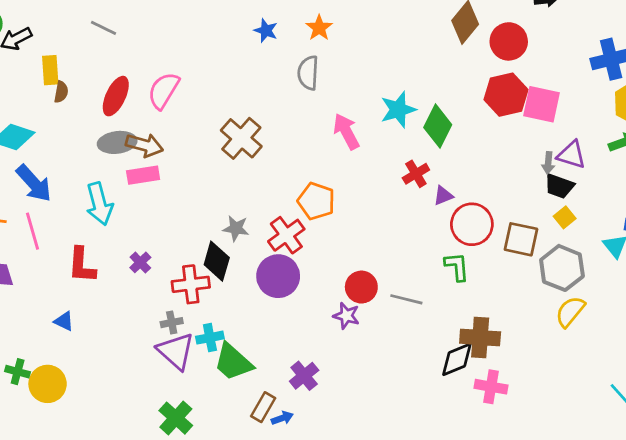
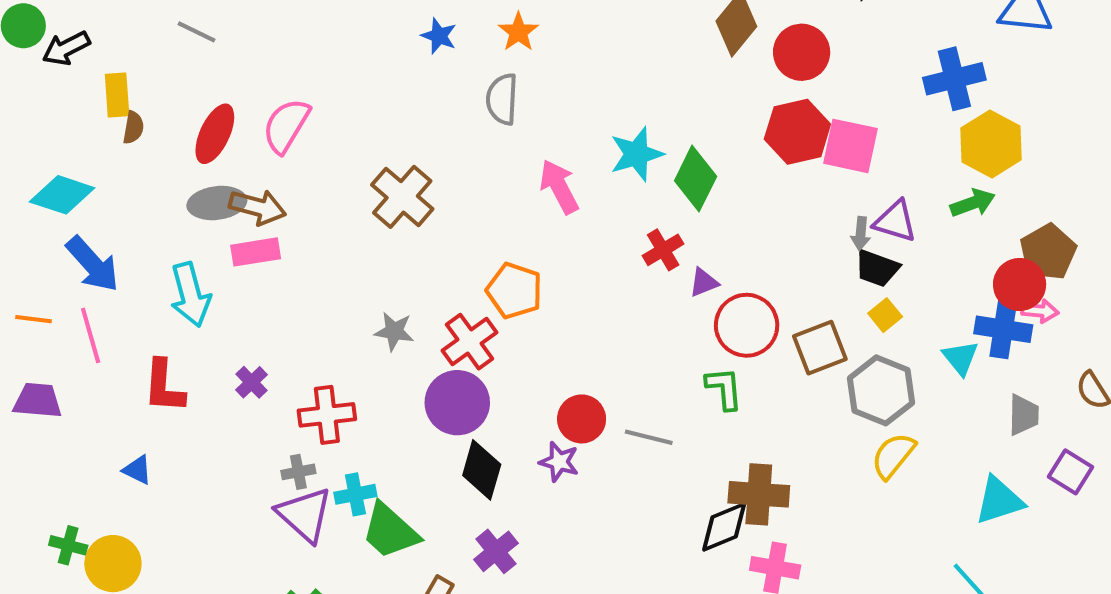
brown square: (521, 239) -> (820, 348), turned -33
black diamond: (217, 261) -> (482, 470), moved

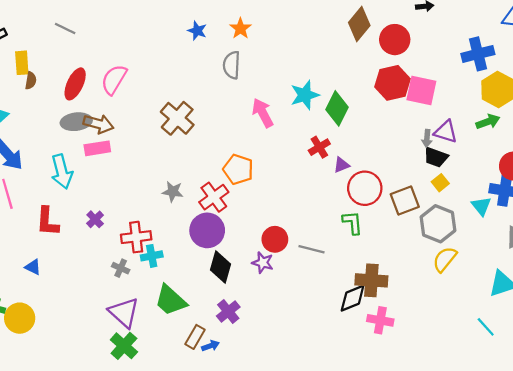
gray cross: (298, 472) -> (121, 268), turned 35
cyan cross: (355, 494) -> (152, 256), moved
purple triangle: (304, 515) -> (124, 313), moved

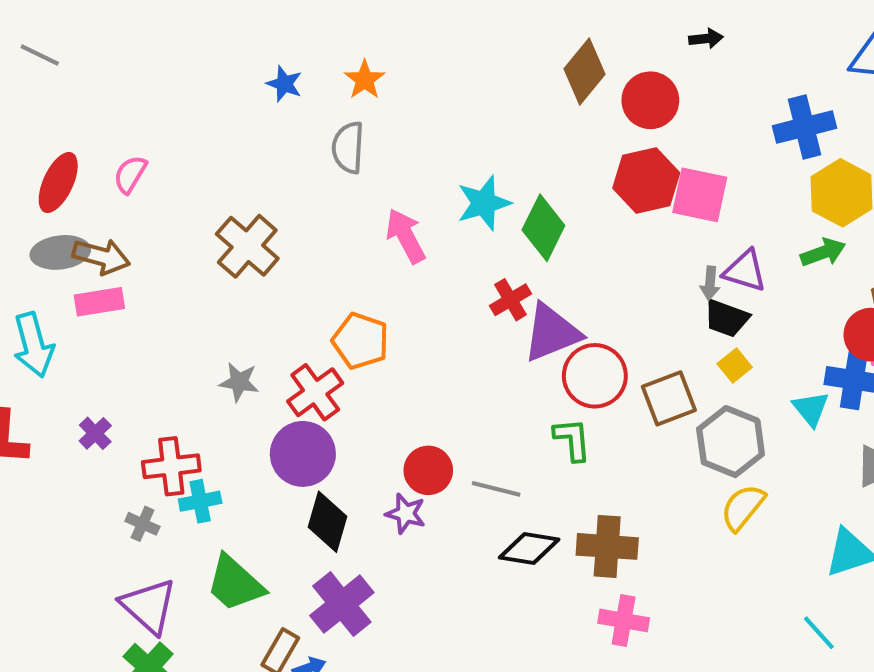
gray line: (65, 28) -> (40, 55), moved
pink semicircle: (114, 79) -> (130, 174), size x0.7
purple triangle: (341, 165) -> (552, 333), size x2.0
black diamond: (353, 298) -> (529, 548), moved, turned 32
purple cross: (228, 311) -> (342, 604), size x1.4

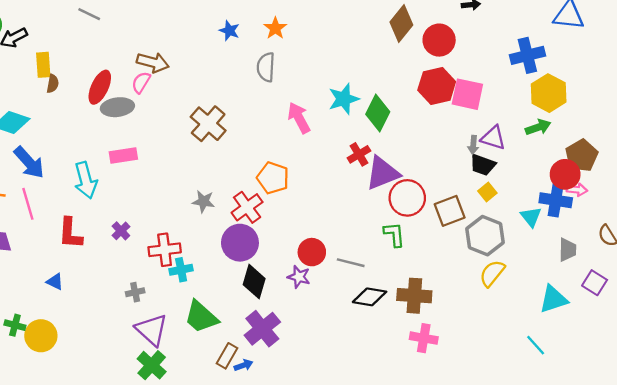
gray ellipse: (60, 252) -> (117, 107), moved
brown arrow: (101, 257) -> (153, 62), moved
gray cross: (142, 524) -> (135, 292), moved, turned -36

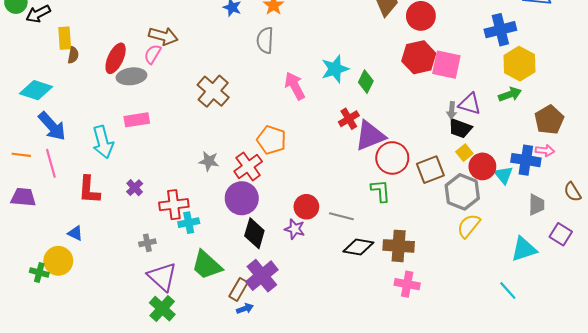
green diamond: (378, 113) -> (366, 82), size x0.7
red circle: (565, 174) -> (482, 166), moved
yellow circle: (41, 336) -> (58, 261), moved
brown rectangle: (227, 356) -> (239, 289), moved

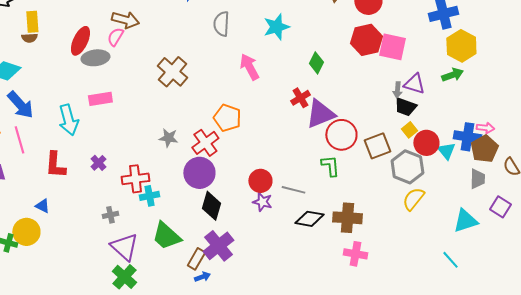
brown semicircle: (73, 55) -> (29, 38), moved, turned 77
cyan star: (335, 69) -> (276, 27), moved
brown pentagon: (549, 120) -> (484, 149), moved
purple star: (295, 229) -> (262, 202), moved

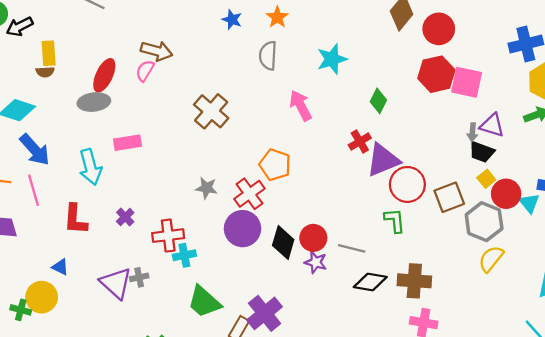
gray ellipse: (95, 58) -> (94, 102), moved
black diamond: (211, 206) -> (283, 243), moved
purple triangle: (124, 247) -> (116, 283), moved

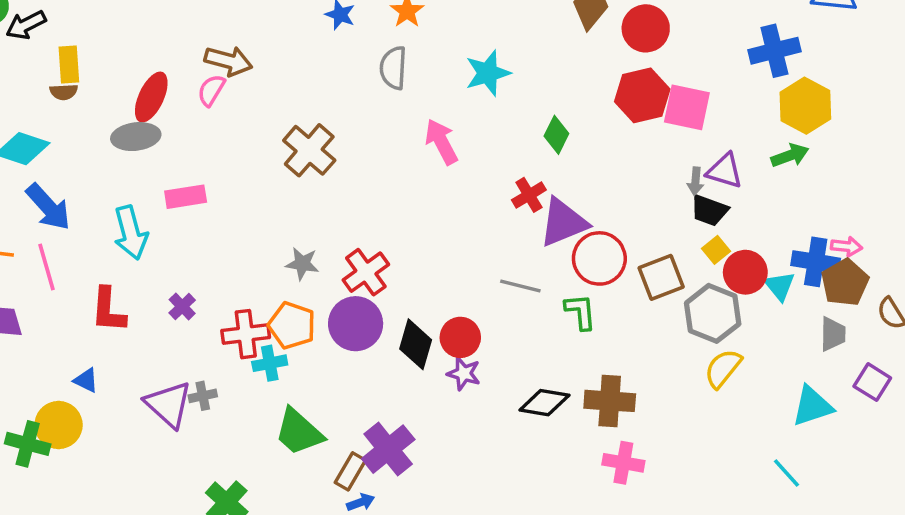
orange pentagon: (275, 165) -> (292, 325), moved
gray line: (352, 248) -> (520, 286), moved
green cross: (21, 310) -> (28, 444), size x1.4

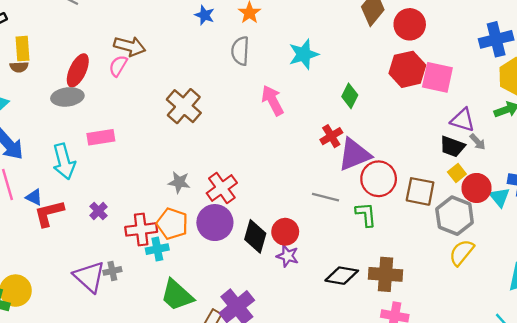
gray arrow: (695, 181) -> (478, 142), moved, turned -48
brown square: (661, 277) -> (420, 191), turned 32
red L-shape: (108, 310) -> (49, 213), turned 72
blue triangle: (86, 380) -> (34, 197), moved

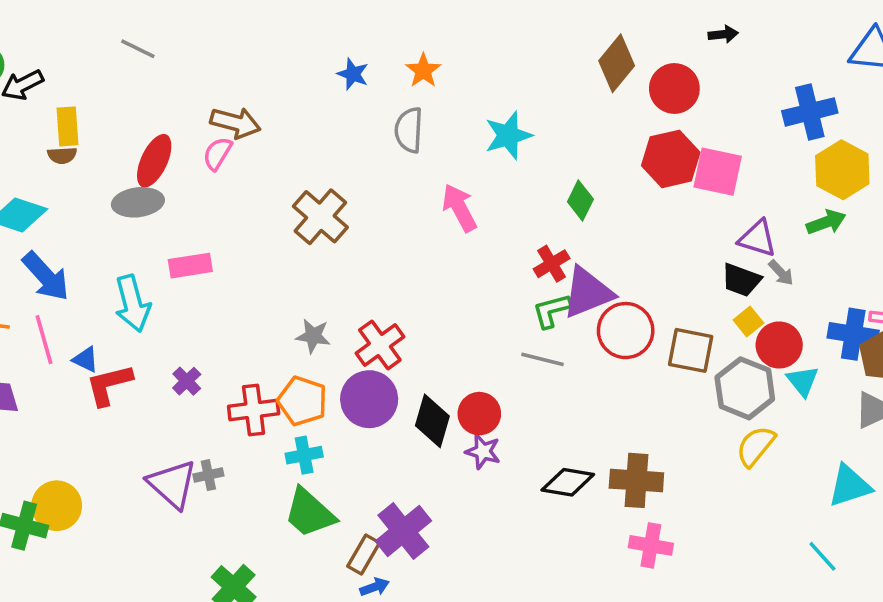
cyan triangle: (500, 197) -> (803, 381), moved
green L-shape: (366, 214) -> (552, 311), moved, turned -100
cyan cross: (157, 249) -> (304, 455), moved

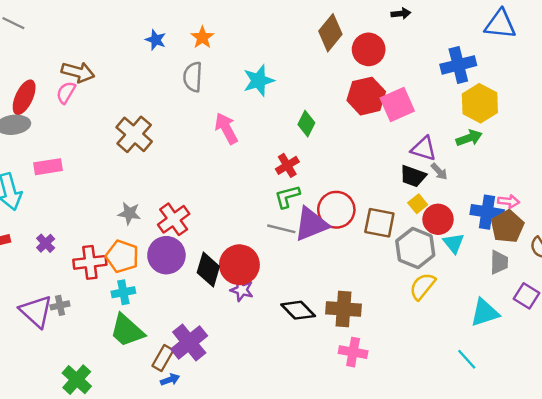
pink square: (718, 172) -> (397, 104), turned -36
purple triangle: (588, 293) -> (311, 224), moved
red circle: (479, 414) -> (239, 265), size x1.4
black diamond: (568, 482) -> (298, 310), turned 36

